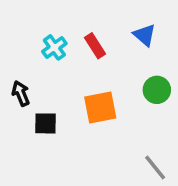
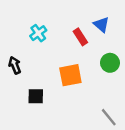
red rectangle: (95, 46) -> (80, 37), moved
black square: (46, 123) -> (36, 96), moved

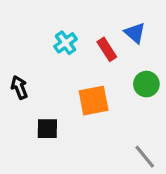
cyan cross: (38, 33) -> (66, 43), moved

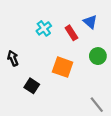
orange square: (94, 101) -> (63, 67), turned 30
black square: (47, 129) -> (32, 86), turned 32

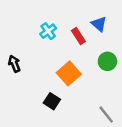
orange square: (63, 67) -> (69, 73), turned 30
black square: (32, 86) -> (52, 101), moved

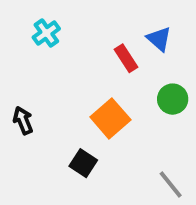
cyan cross: (48, 31) -> (46, 33), moved
black arrow: (14, 64) -> (23, 120), moved

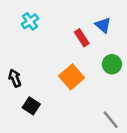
black square: (83, 163) -> (31, 106), moved

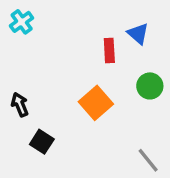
cyan cross: (30, 21) -> (22, 22), moved
red rectangle: (82, 38) -> (109, 51), turned 30

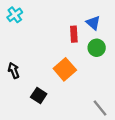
green circle: (150, 86) -> (97, 48), moved
black square: (42, 142) -> (39, 95), moved

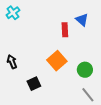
green circle: (97, 48) -> (85, 70), moved
black square: (39, 95) -> (34, 84), turned 32

